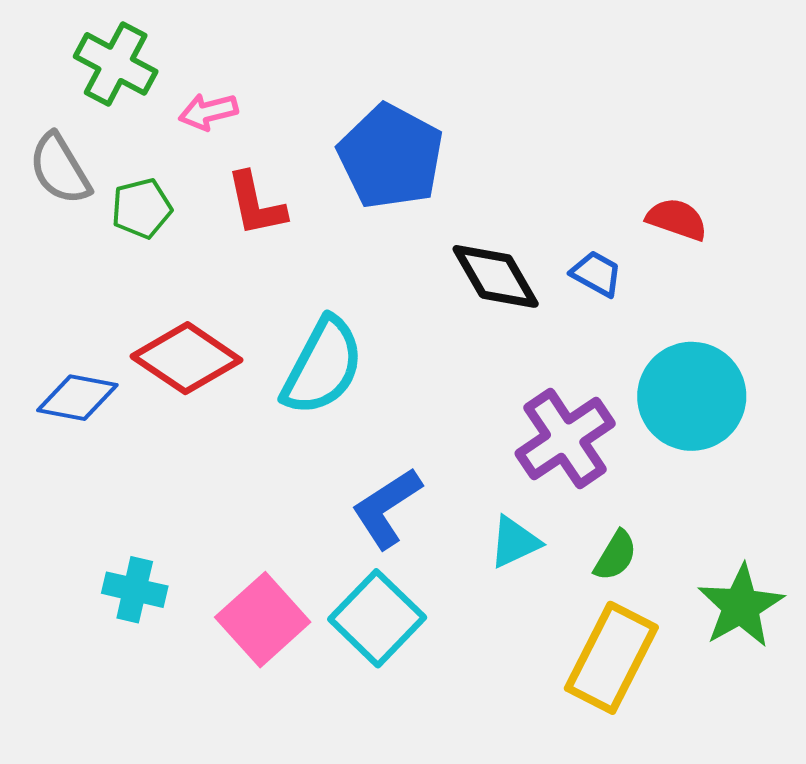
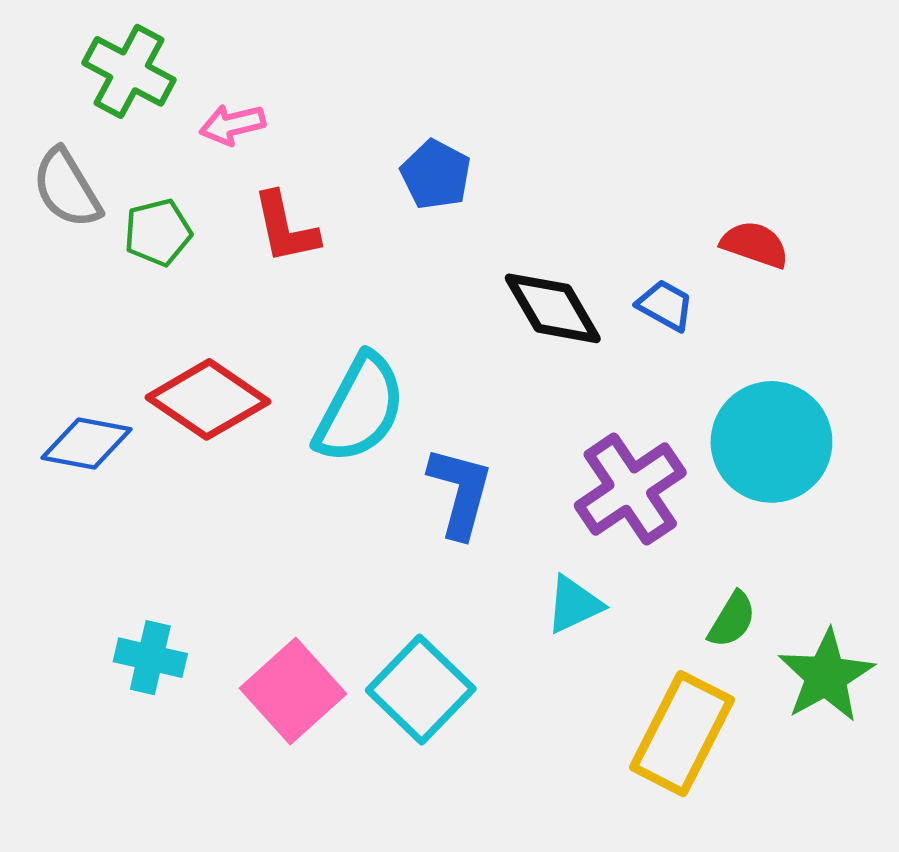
blue pentagon: (391, 157) -> (436, 175), size x0.6
blue L-shape: (387, 508) -> (460, 492), moved, turned 138
green semicircle: (615, 556) -> (732, 620), moved

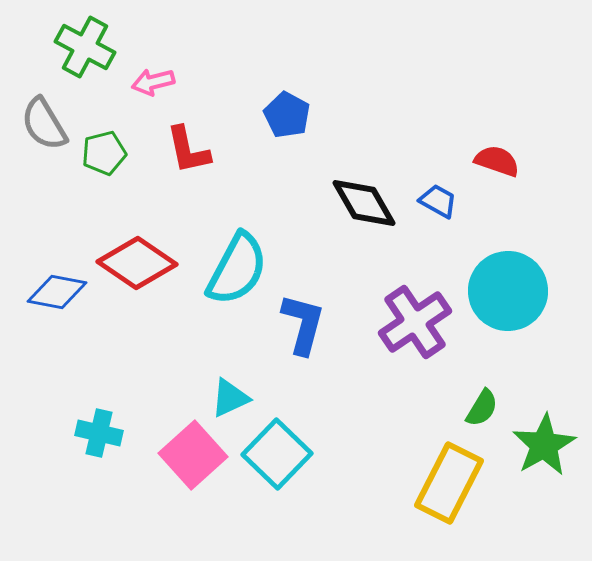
cyan triangle: (574, 604) -> (230, 398), moved

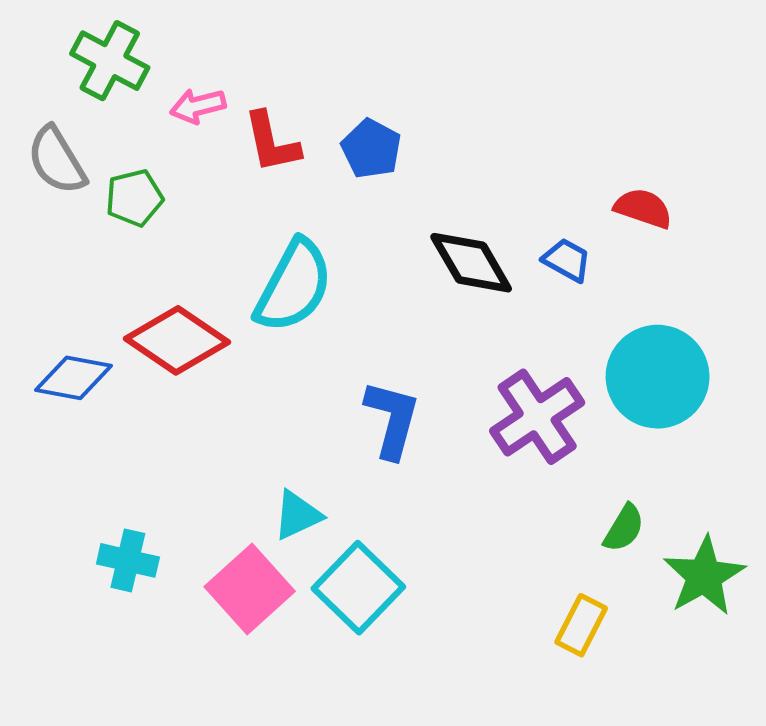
red L-shape: (188, 150) -> (272, 142), moved
cyan semicircle: (237, 269) -> (294, 286), moved
yellow rectangle: (449, 483) -> (581, 625), size x0.6

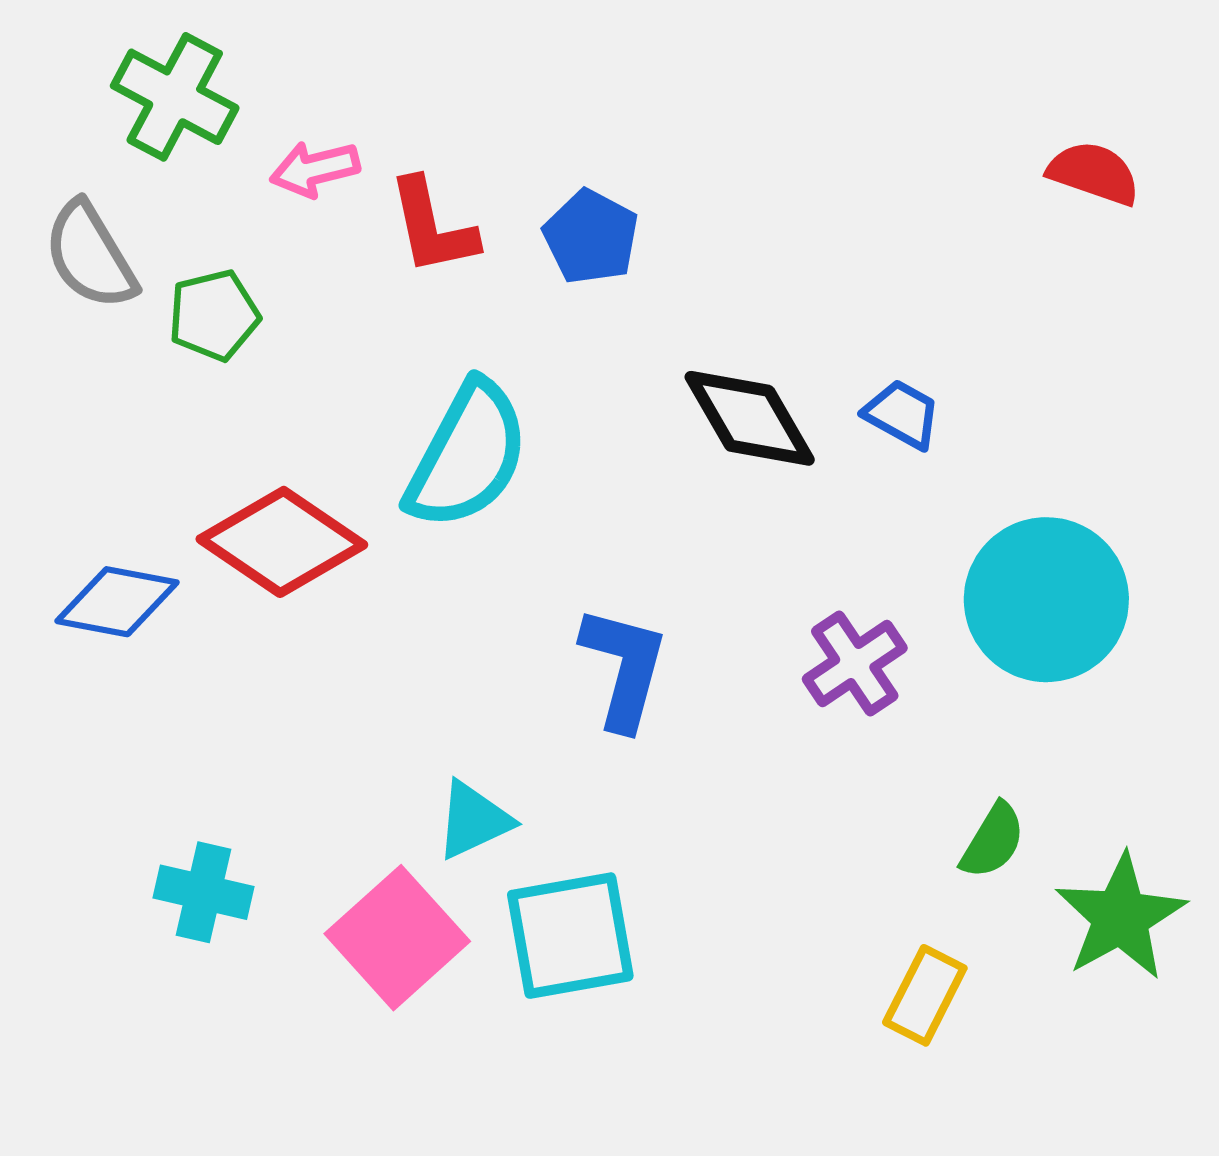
red semicircle: (643, 208) -> (1094, 173), moved
purple cross: (537, 417) -> (855, 664), size x0.7
cyan square: (358, 588) -> (570, 936), turned 36

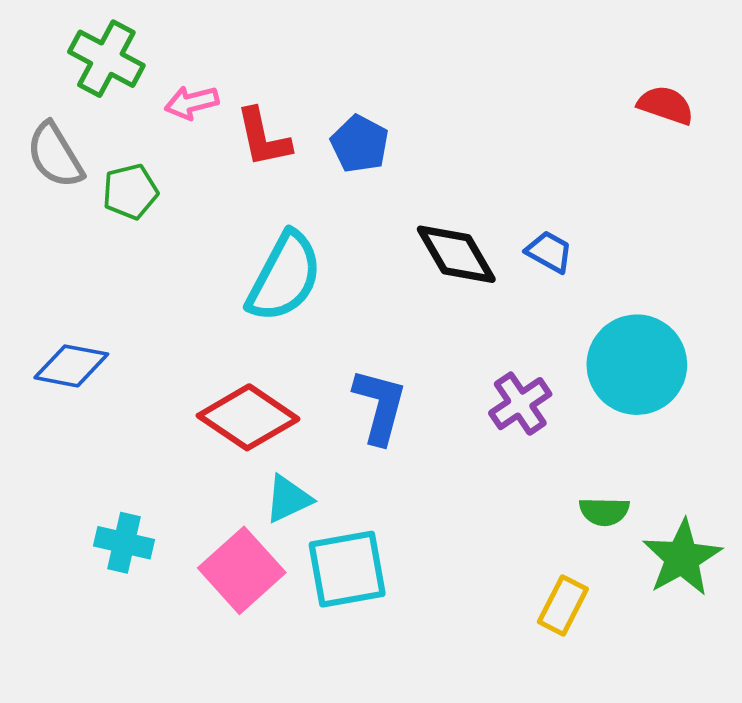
red diamond: (282, 542) -> (248, 417), moved
green semicircle: (993, 841) -> (604, 511), turned 60

